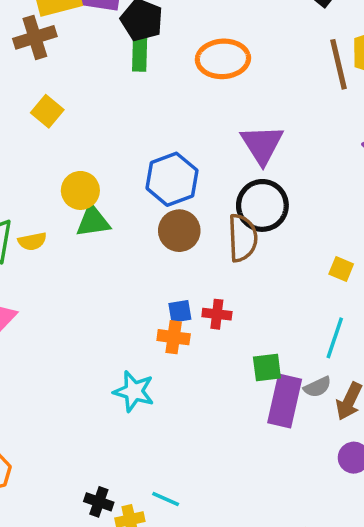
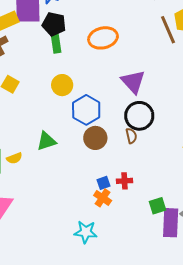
yellow circle: (80, 190) -> (62, 85), moved
brown semicircle: (243, 238) -> (131, 136), size x0.6
orange cross: (174, 337) -> (103, 198), turned 36

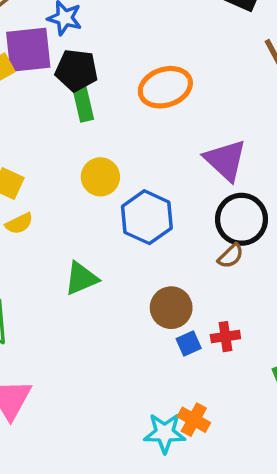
brown semicircle: (131, 136) -> (231, 256), turned 63
brown circle: (95, 138) -> (171, 308), moved
yellow semicircle: (14, 158) -> (19, 223), moved
orange cross: (103, 198) -> (194, 420), moved

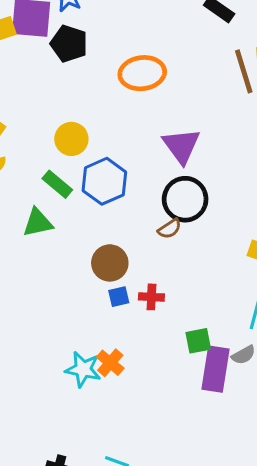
green rectangle: (83, 104) -> (57, 184), moved, turned -48

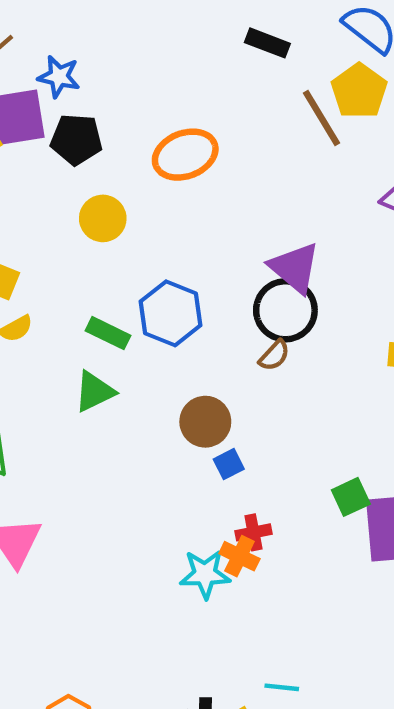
yellow circle: (71, 139) -> (103, 218), moved
purple triangle: (181, 146) -> (295, 268), moved
red cross: (151, 297) -> (254, 532), moved

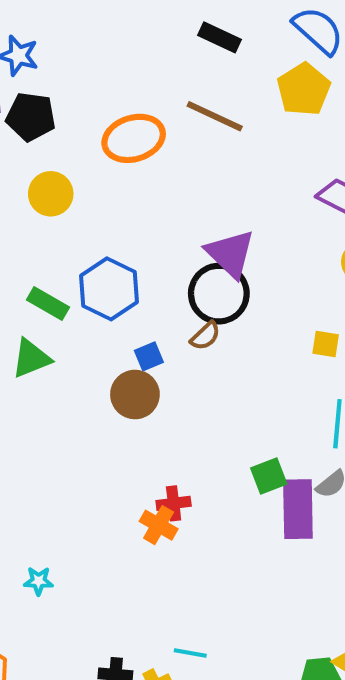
brown line: (322, 118) -> (215, 116), moved, turned -38
blue square: (229, 464) -> (149, 356), moved
cyan star: (205, 574) -> (39, 581), moved, size x0.6

